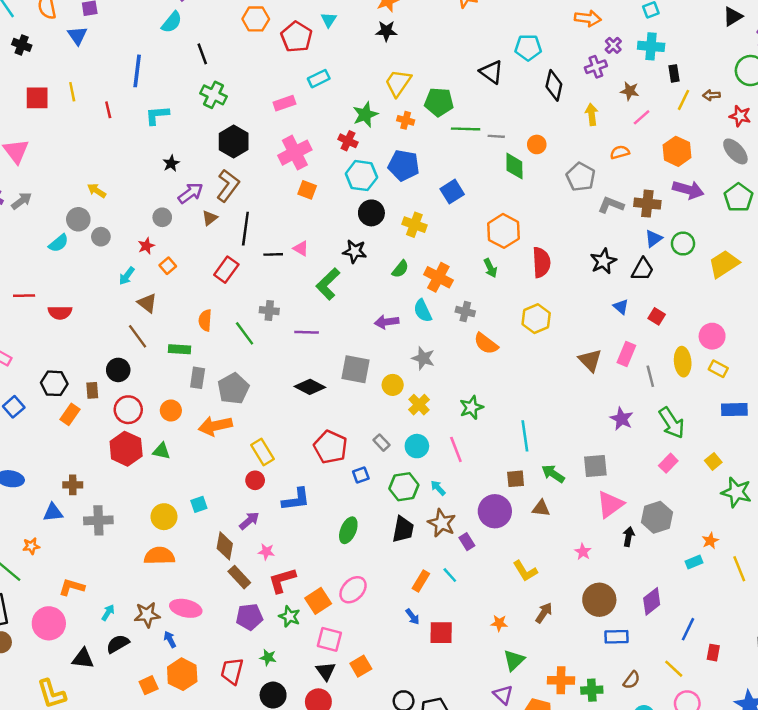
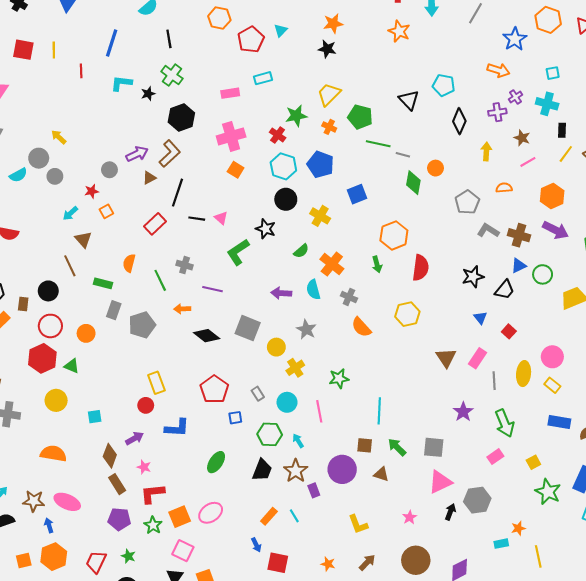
black star: (171, 163) -> (148, 94), moved
orange arrow: (215, 426) -> (182, 309), moved, size x0.6
yellow circle: (164, 517) -> (56, 400), moved

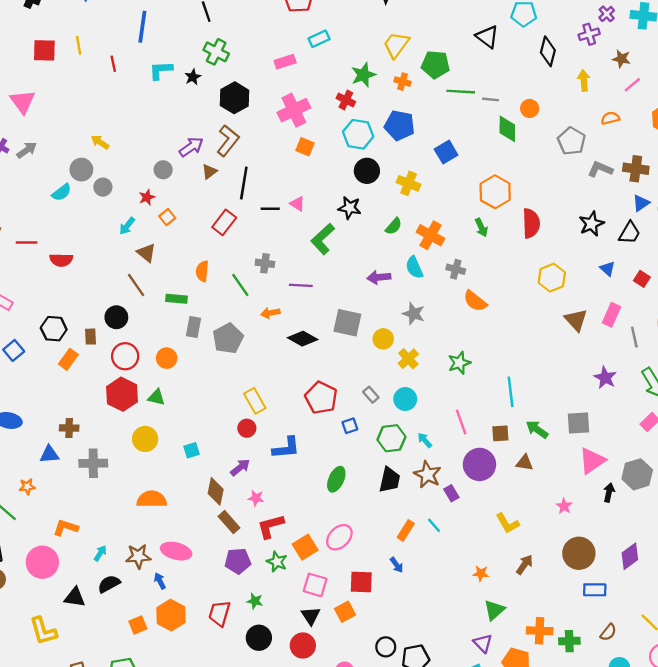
yellow hexagon: (407, 314) -> (552, 278), moved
pink line: (319, 411) -> (461, 422), moved
red square: (278, 563) -> (361, 582), moved

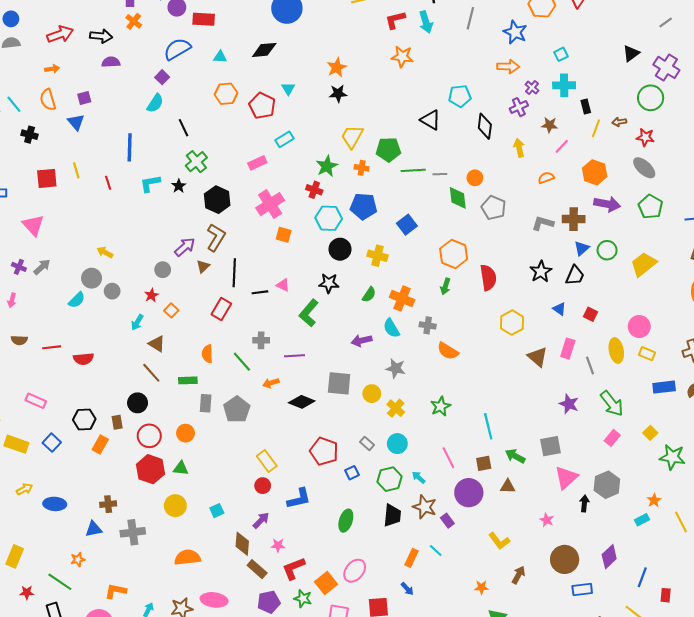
green cross: (216, 52) -> (196, 162), turned 30
gray pentagon: (571, 141) -> (494, 208), moved
green arrow: (481, 227) -> (445, 286), turned 49

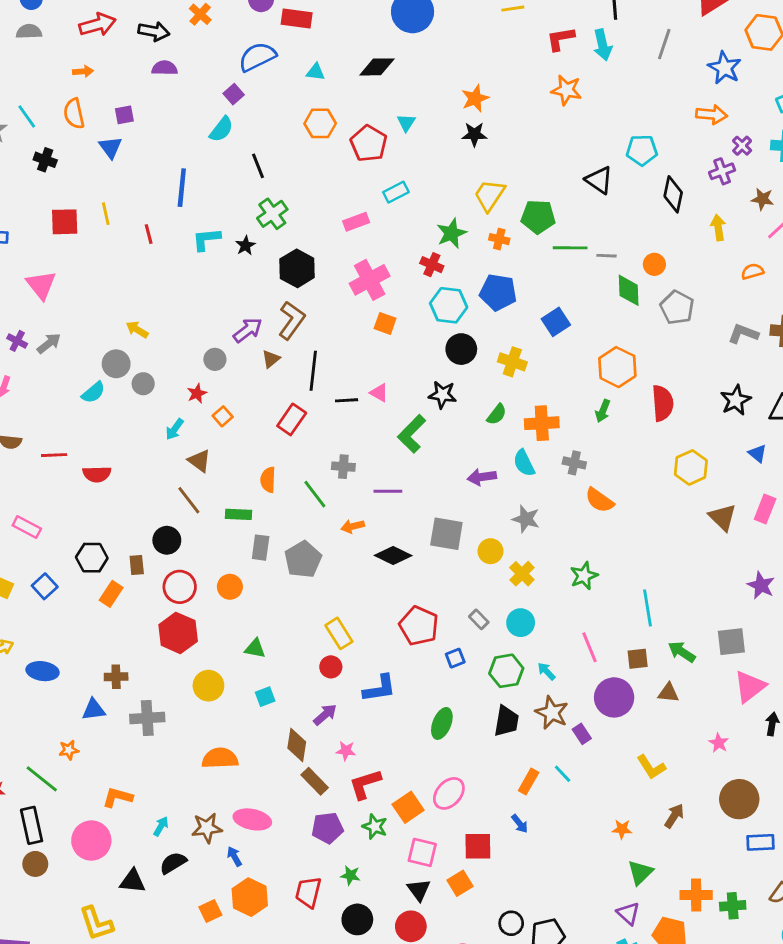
orange cross: (402, 298) -> (542, 423), turned -30
green triangle: (181, 468) -> (255, 648), moved

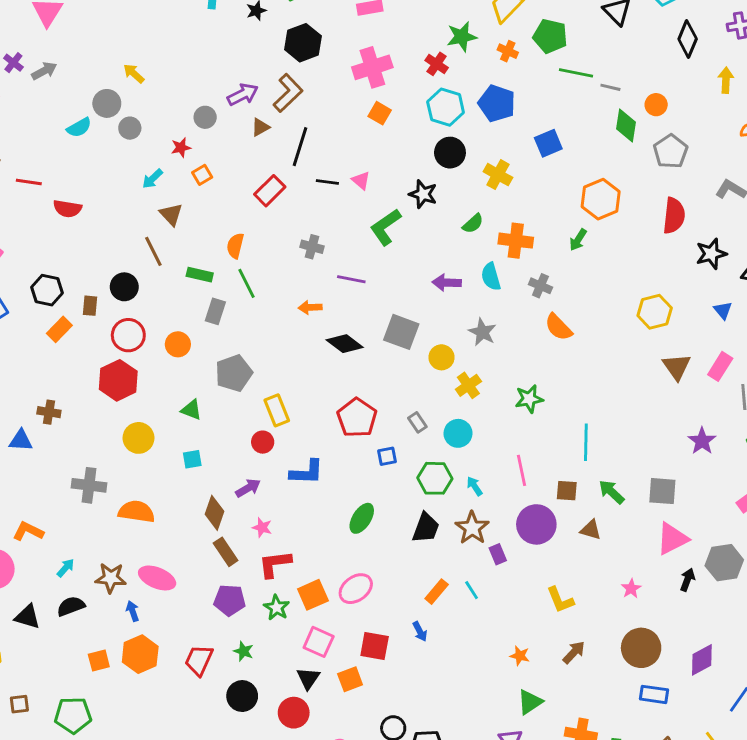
red semicircle: (663, 403) -> (674, 216), moved
green line: (315, 494) -> (246, 283), moved
gray pentagon: (303, 559) -> (234, 373), moved
gray cross: (147, 718) -> (89, 485), moved

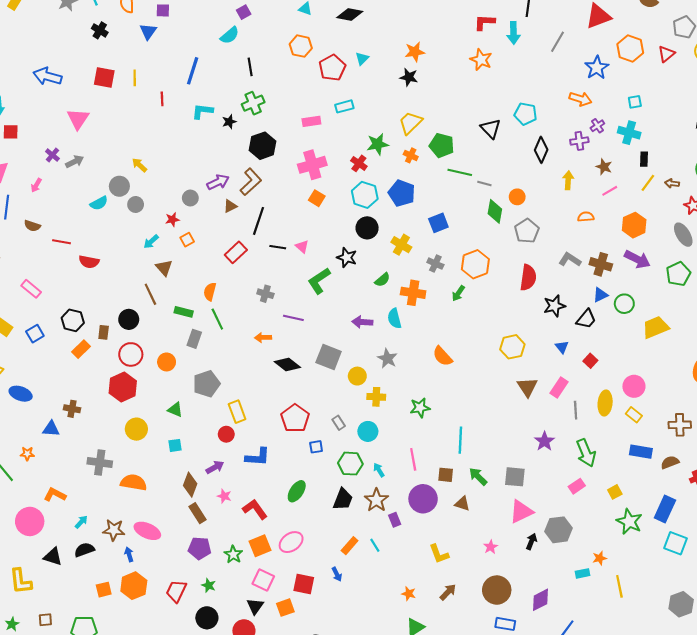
gray cross: (540, 286) -> (435, 264), moved
yellow cross: (468, 385) -> (376, 397), turned 36
red L-shape: (275, 564) -> (255, 509), moved, turned 60

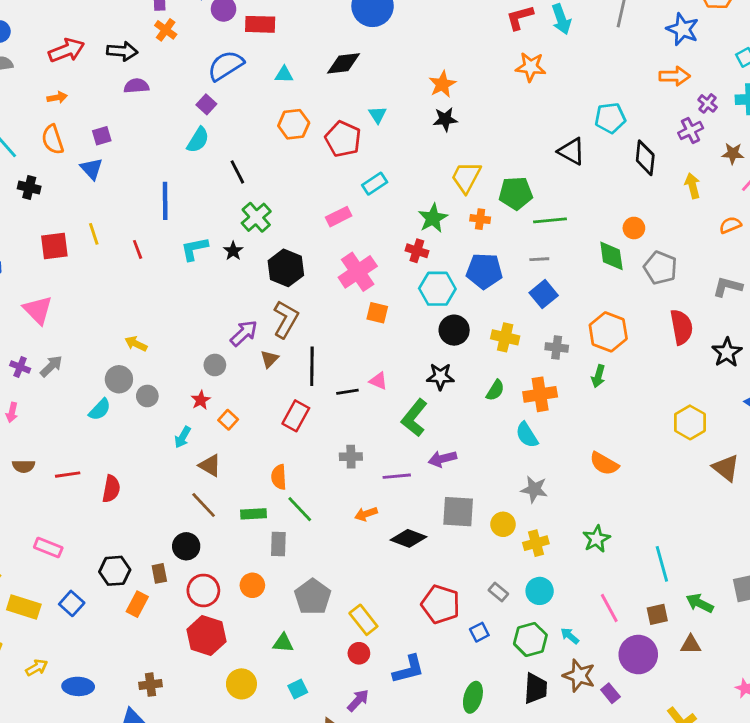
gray line: (484, 183) -> (539, 259), moved
red semicircle: (89, 262) -> (111, 489), turned -72
purple arrow: (362, 322) -> (442, 459), moved

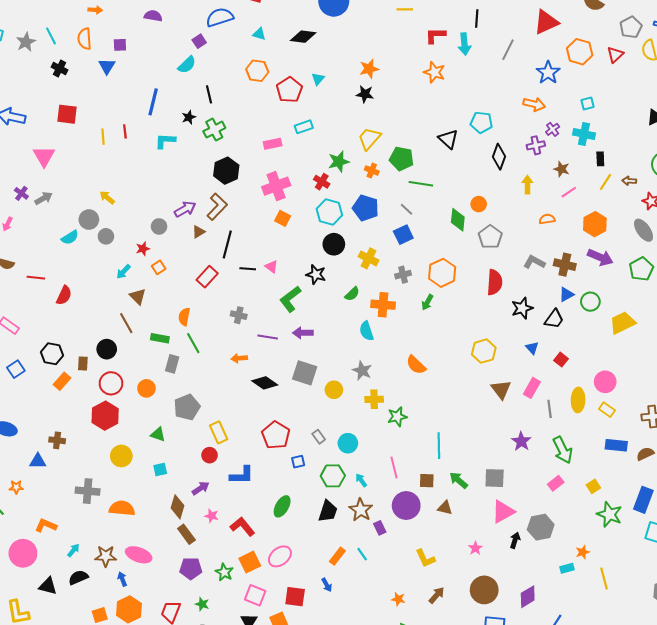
yellow line: (94, 234) -> (103, 137), moved
black star: (233, 251) -> (189, 117), moved
gray line: (539, 259) -> (406, 209), turned 32
gray cross: (557, 347) -> (403, 275), turned -35
yellow cross: (536, 543) -> (374, 399), moved

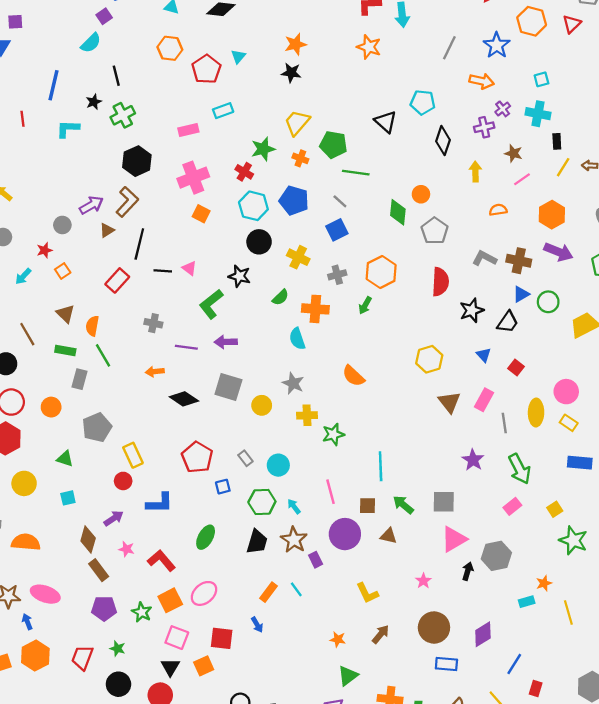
gray line: (508, 50) -> (449, 48), moved
brown triangle: (138, 296) -> (66, 314), moved

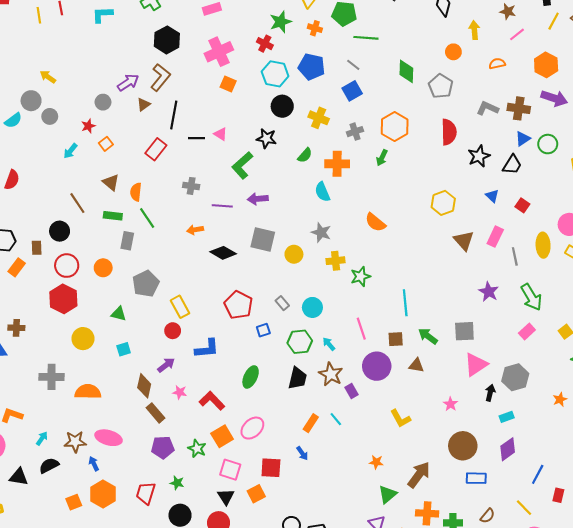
orange circle: (421, 194) -> (453, 52), moved
cyan rectangle: (527, 602) -> (507, 417), moved
brown arrow: (381, 634) -> (419, 475), moved, size x1.5

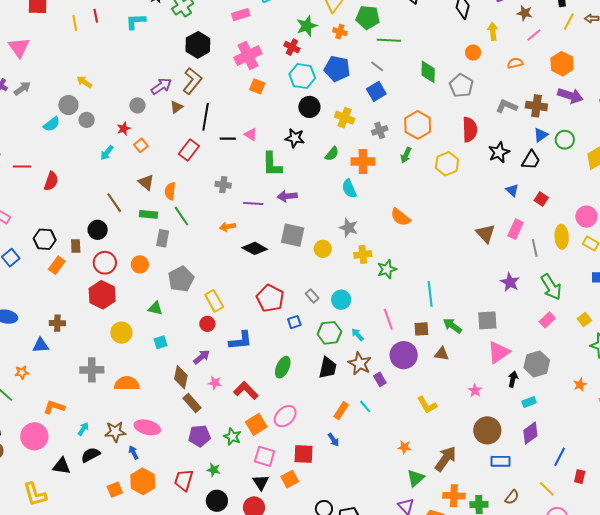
green L-shape: (242, 165) -> (272, 164), turned -48
yellow hexagon: (443, 203) -> (447, 164), moved

